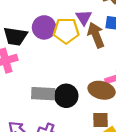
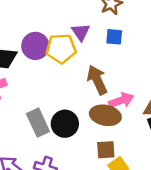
brown arrow: (96, 35) -> (97, 80), moved
gray rectangle: (43, 94) -> (38, 123), turned 65

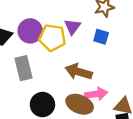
brown arrow: (97, 80) -> (79, 72), turned -60
gray rectangle: (38, 123) -> (24, 68), moved

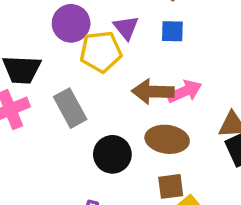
purple circle: (30, 31) -> (71, 23), moved
pink arrow: (96, 94) -> (185, 91), moved

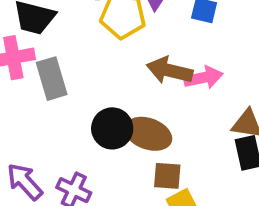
gray rectangle: (70, 108) -> (52, 79), moved
brown ellipse: (167, 139) -> (148, 134), moved

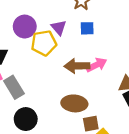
black circle: (112, 128) -> (26, 119), moved

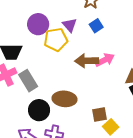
blue square: (87, 28) -> (96, 26), turned -32
brown ellipse: (74, 103) -> (65, 99), moved

